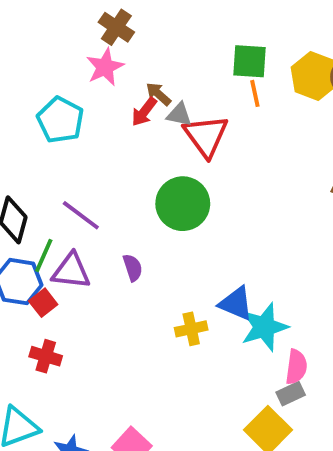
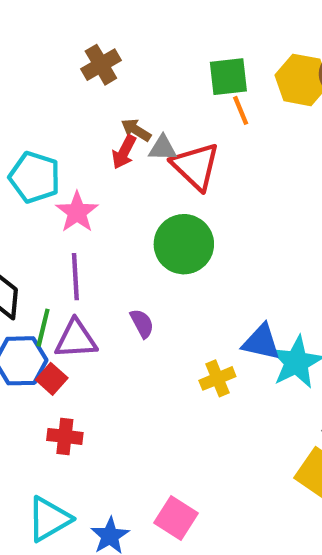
brown cross: (116, 27) -> (101, 65), moved, turned 36
pink star: (105, 67) -> (77, 212), moved
purple line: (81, 215) -> (75, 277), turned 60

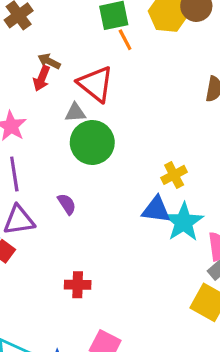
gray triangle: (163, 148) -> (75, 113), moved
yellow cross: (217, 378) -> (174, 175), moved
red cross: (65, 436) -> (78, 285), moved

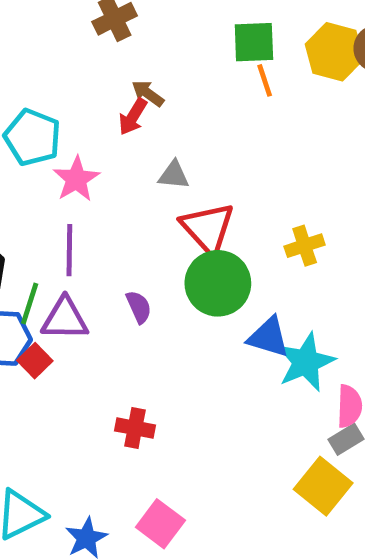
red triangle: (96, 84) -> (208, 228), moved
green circle: (92, 142) -> (218, 283), moved
yellow cross: (174, 175) -> (305, 246), moved

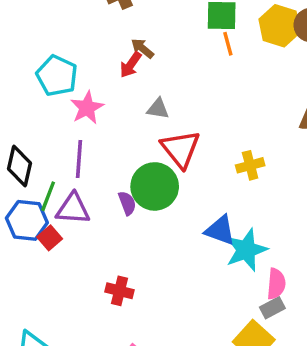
green circle: (218, 283) -> (155, 186), moved

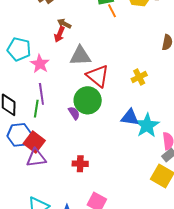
gray triangle: (158, 109) -> (80, 56), size x1.6
green line: (48, 196) -> (36, 109), moved
purple triangle: (73, 209) -> (36, 158), moved
red square: (50, 238) -> (34, 142), size x1.5

